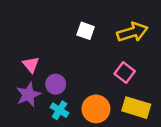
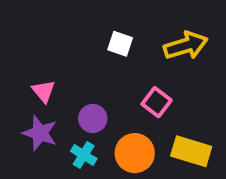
pink square: (125, 72) -> (157, 102), moved
purple circle: (56, 84) -> (93, 118), moved
purple star: (28, 95) -> (40, 133), turned -30

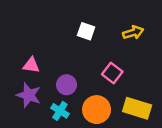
yellow arrow: (186, 46) -> (133, 33), size x0.7
pink triangle: (44, 91) -> (31, 65), turned -42

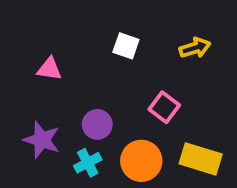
pink triangle: (31, 65) -> (49, 69), moved
cyan cross: (60, 111) -> (88, 163), turned 30

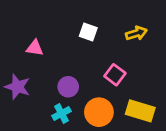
purple star: (42, 140) -> (17, 87), moved

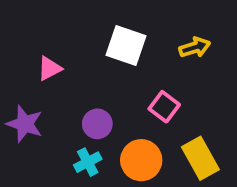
white square: (88, 32) -> (126, 46), size x1.5
pink triangle: (35, 48) -> (50, 68), turned -36
yellow rectangle: (140, 111) -> (200, 158), turned 44

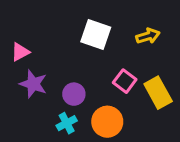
pink triangle: (50, 68) -> (20, 52), moved
purple star: (25, 124) -> (33, 84), moved
yellow rectangle: (200, 158) -> (158, 93), moved

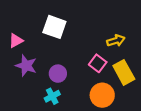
white square: (96, 35) -> (54, 27), moved
yellow arrow: (148, 36) -> (116, 41), moved
orange circle: (107, 122) -> (102, 95), moved

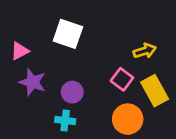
cyan cross: (52, 96) -> (65, 121), turned 35

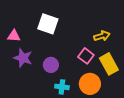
pink triangle: (20, 51) -> (14, 36), turned 32
cyan cross: (65, 121) -> (62, 87), moved

